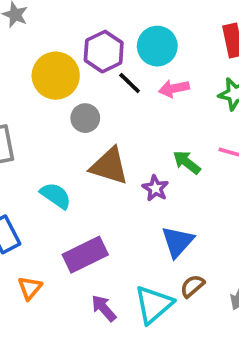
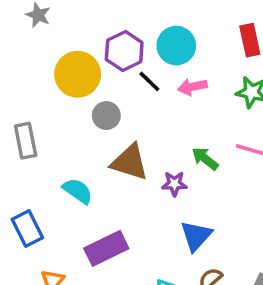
purple star: (155, 188) -> (174, 184), turned -30

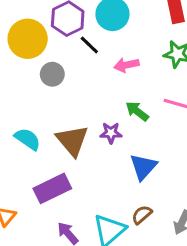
pink arrow: (192, 87) -> (126, 65), moved
brown triangle: (130, 162) -> (72, 141), moved, turned 33
blue triangle: (196, 236) -> (143, 167), moved

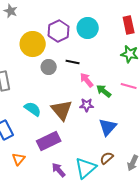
black line: (89, 45) -> (73, 62), moved, turned -32
pink arrow: (126, 65) -> (87, 80), moved, turned 63

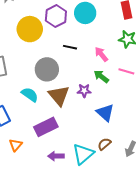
gray circle: (49, 67) -> (47, 69), moved, size x1.5
pink arrow: (87, 80) -> (101, 54), moved
blue triangle: (108, 127) -> (105, 113), turned -30
purple arrow: (59, 170) -> (56, 156), turned -49

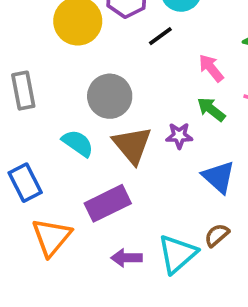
black line: (70, 47) -> (160, 36), moved, turned -48
orange triangle: (16, 145) -> (51, 237), size x1.6

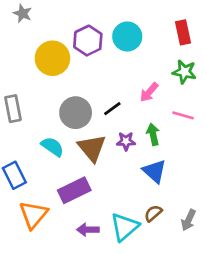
black line: (160, 36) -> (112, 109), moved
pink arrow: (211, 68) -> (149, 92), turned -100
green arrow: (211, 109) -> (153, 134), moved, turned 40

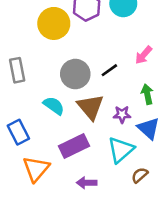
purple star: (126, 141) -> (122, 114), moved
brown semicircle: (153, 213) -> (140, 175), moved
cyan triangle: (125, 227) -> (121, 150), moved

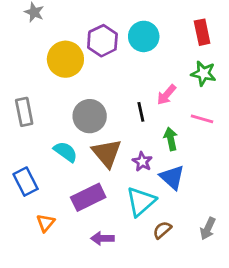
black line: (109, 70) -> (141, 112), moved, turned -66
purple star: (122, 114) -> (142, 162), turned 30
orange triangle: (36, 169) -> (46, 223), size x0.6

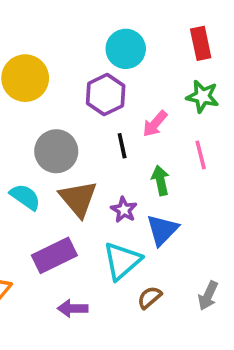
purple hexagon: (102, 41) -> (106, 95), moved
pink line: (202, 119) -> (201, 155), turned 60
blue triangle: (172, 177) -> (162, 230), turned 32

